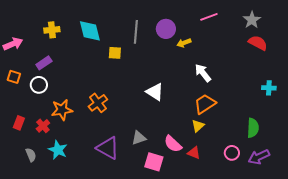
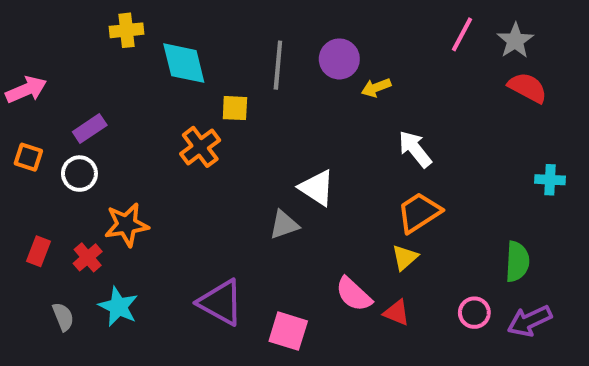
pink line: (209, 17) -> (462, 34), moved, turned -42
yellow cross: (52, 30) -> (127, 30), moved
orange cross: (98, 103) -> (200, 147), moved
gray triangle: (139, 138) -> (284, 225), moved
pink square: (154, 162) -> (288, 331), moved

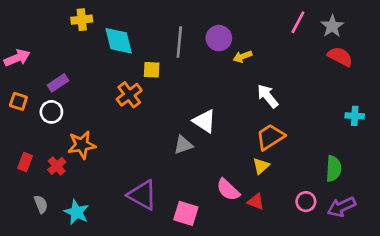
cyan star: (118, 307) -> (76, 212), moved

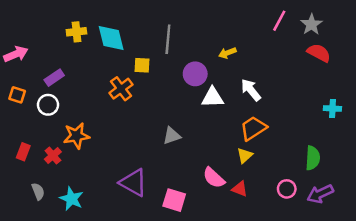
yellow cross: (82, 20) -> (76, 32), moved
purple circle: (219, 38) -> (195, 74), moved
white triangle: (204, 121) -> (212, 97), moved, turned -35

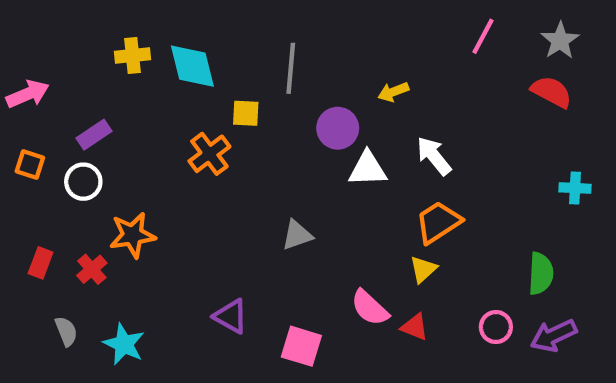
gray star: (311, 24) -> (560, 41), moved
purple triangle: (133, 183) -> (231, 316), size x0.7

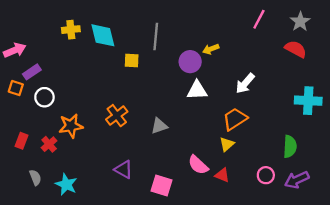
purple circle: (338, 128) -> (190, 62), moved
purple rectangle: (94, 135) -> (32, 72), moved
orange cross: (209, 154) -> (117, 116), moved
white arrow: (434, 156) -> (245, 83), moved, turned -100
cyan cross: (575, 188) -> (308, 101), size x1.6

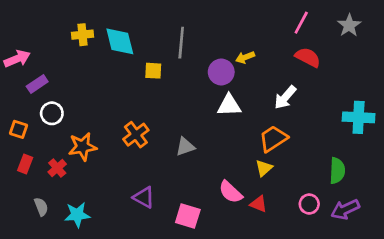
red semicircle: (296, 49) -> (308, 57), moved
orange square: (16, 88) -> (19, 129), moved
cyan star: (66, 184) -> (77, 215), turned -30

